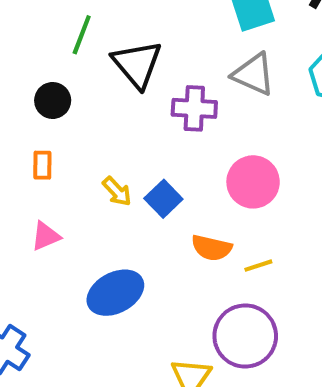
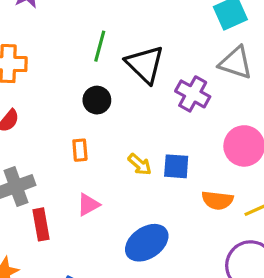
black circle: (53, 100) -> (97, 100), moved
purple cross: (194, 108) -> (193, 94), turned 32
blue square: (163, 199) -> (176, 166), turned -36

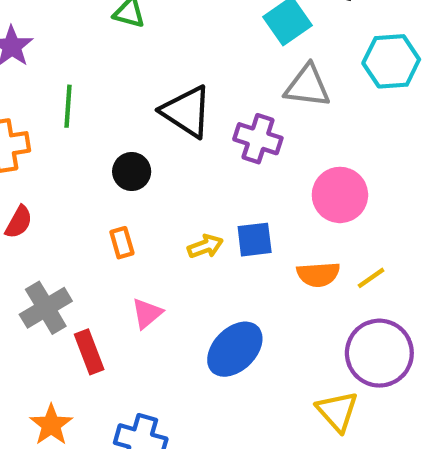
green line: (100, 46) -> (68, 106), moved
yellow arrow: (140, 164) -> (205, 246), turned -50

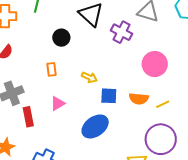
blue square: (255, 240) -> (109, 96), moved
yellow arrow: (205, 246) -> (89, 77), turned 35

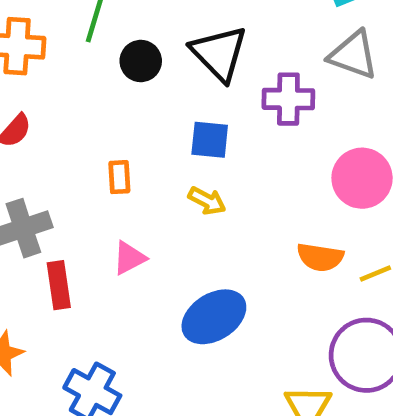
purple cross: (122, 32) -> (288, 99), turned -30
black circle: (61, 38) -> (141, 61), moved
blue square: (109, 96) -> (210, 140), moved

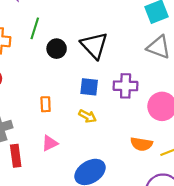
purple cross: (288, 99) -> (126, 86), moved

